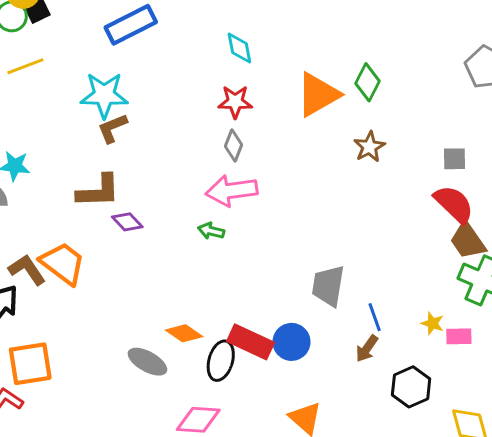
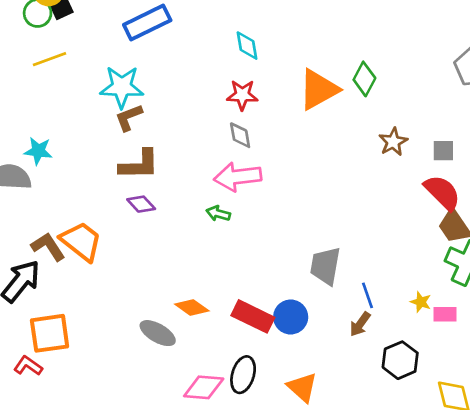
gray diamond: (233, 145) -> (240, 135), turned -32
brown star: (369, 147) -> (393, 142), moved
brown L-shape: (98, 191) -> (139, 165), moved
black ellipse: (221, 361) -> (243, 375), moved

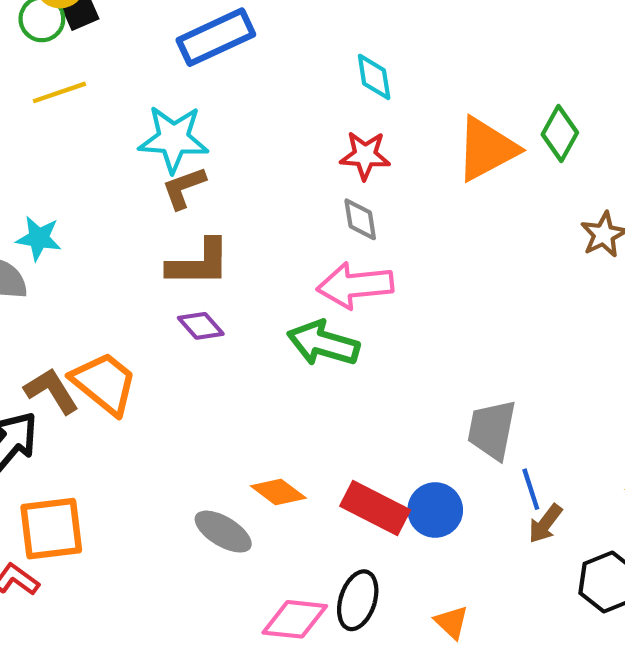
green arrow: (218, 214) -> (323, 343), size x1.8
blue line: (368, 295) -> (531, 489), moved
orange triangle: (302, 387) -> (452, 622), size x0.7

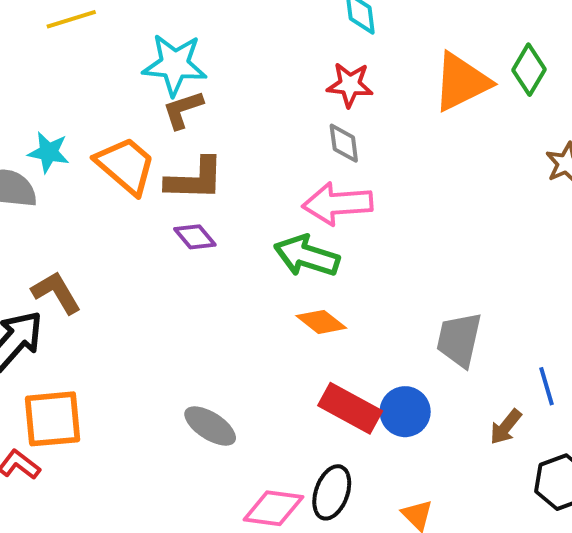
orange trapezoid: (104, 383) -> (126, 165), moved
blue line: (531, 489) -> (546, 386), moved
orange diamond: (278, 492) -> (321, 322), moved

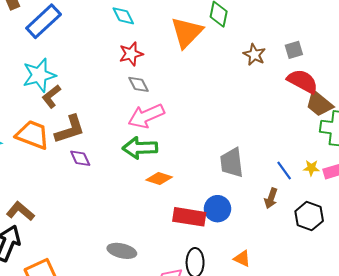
purple diamond: (195, 237) -> (80, 158), turned 35

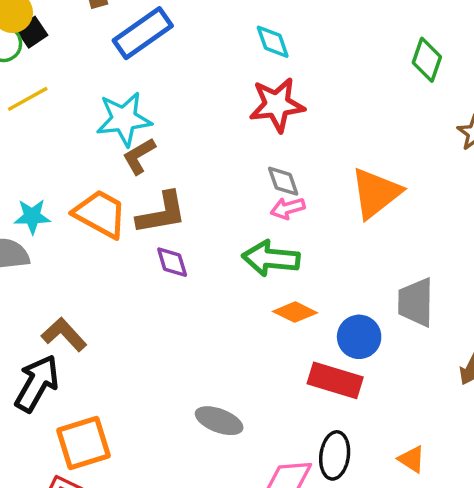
orange triangle: (187, 32) -> (376, 193), moved
red star: (131, 54) -> (277, 105), size x1.4
gray diamond: (138, 84) -> (283, 181), moved
pink arrow: (146, 116) -> (288, 208), size x0.6
blue circle: (218, 209) -> (359, 337), moved

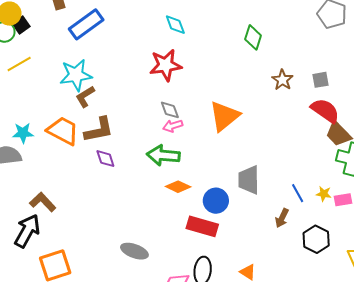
cyan diamond: (273, 42) -> (175, 25), moved

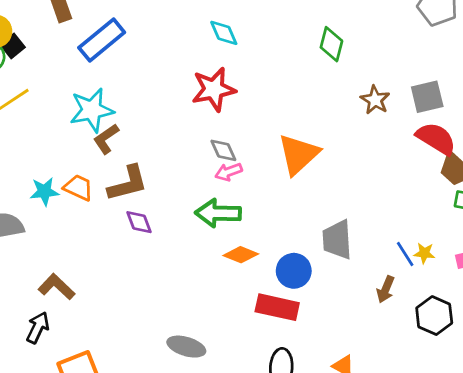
gray square: (320, 80) -> (427, 97), size x1.4
orange trapezoid: (63, 131) -> (78, 188), size x0.7
cyan star: (23, 133) -> (44, 191), moved
yellow star: (324, 194) -> (424, 253), moved
black arrow: (27, 231) -> (38, 328), size x0.7

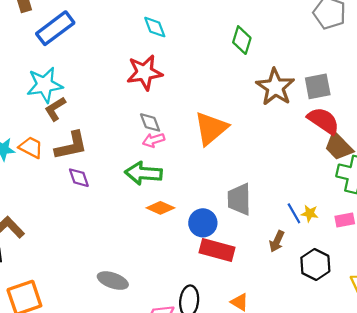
brown star: (375, 100) -> (275, 87), size x1.6
red rectangle: (277, 307) -> (217, 250), moved

